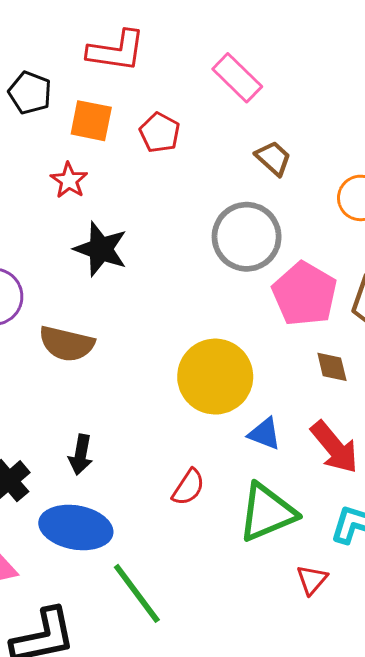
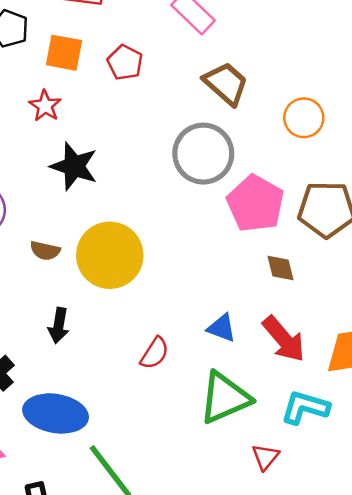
brown trapezoid: (273, 158) -> (226, 84), size x1.4
brown semicircle: (67, 344) -> (45, 251), size x0.6
yellow circle: (215, 377) -> (110, 255), moved
black arrow: (81, 455) -> (59, 326), moved
red semicircle: (188, 487) -> (155, 353), moved

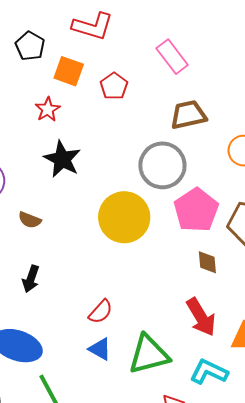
brown trapezoid: (226, 84) -> (188, 115), turned -63
yellow circle: (110, 255) -> (124, 217), moved
blue triangle: (222, 328) -> (100, 349), moved

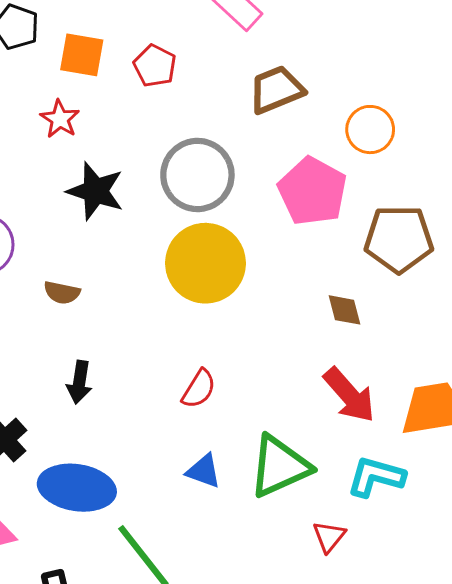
gray circle: (162, 165) -> (197, 175), moved
pink pentagon: (196, 210) -> (313, 191), moved
red semicircle: (101, 312) -> (199, 389), moved

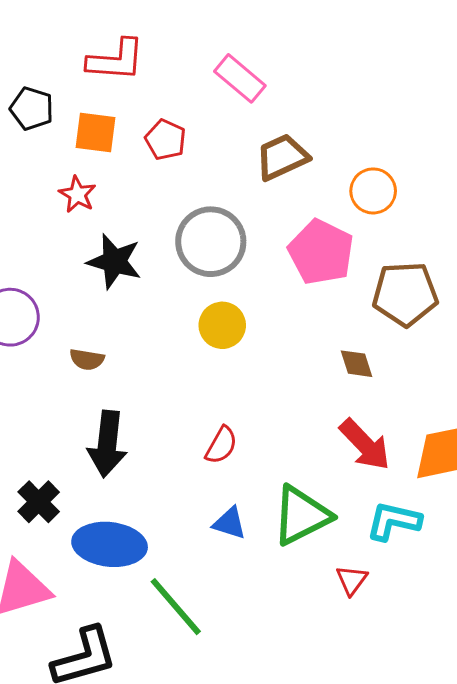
yellow circle: (205, 263) -> (222, 325), size x0.6
black arrow: (79, 382) -> (107, 444), size x1.6

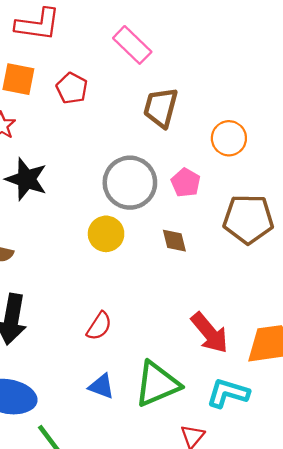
brown trapezoid: (282, 157) -> (161, 108), turned -54
gray circle: (211, 242) -> (130, 183), moved
pink pentagon: (321, 252) -> (186, 183), size x0.6
brown diamond: (356, 364) -> (174, 241), moved

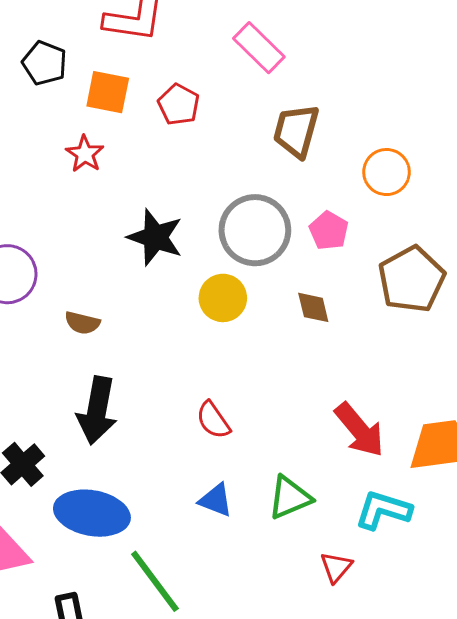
black star: (26, 179) -> (155, 237), moved
brown pentagon: (248, 219) -> (412, 279), turned -30
red semicircle: (99, 326) -> (213, 420), turned 112
green triangle: (157, 384) -> (290, 497), size x0.7

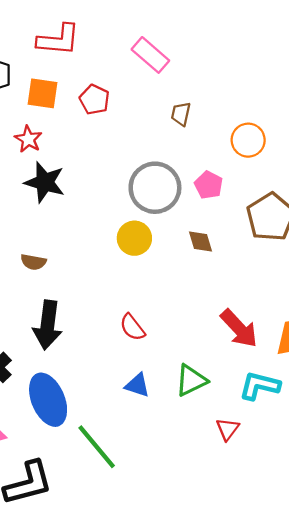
brown trapezoid: (296, 131) -> (181, 114), size x0.6
black star: (155, 237) -> (45, 182), moved
blue ellipse: (92, 513) -> (48, 400), turned 60

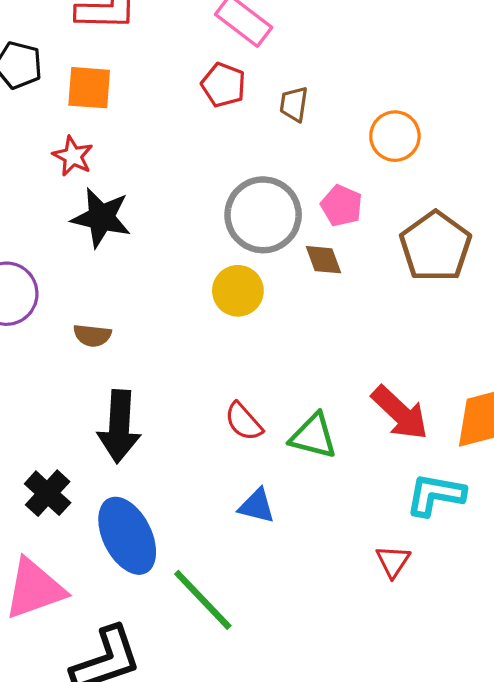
red pentagon: (94, 100) -> (223, 85), moved
brown diamond: (201, 241) -> (323, 260), moved
green triangle: (191, 380) -> (313, 436), moved, turned 44

